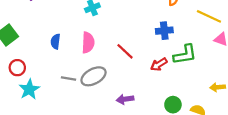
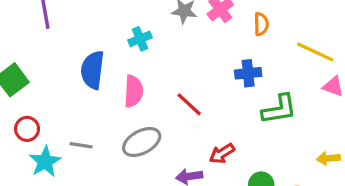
blue semicircle: (55, 41) -> (93, 70), moved, size x1.6
red arrow: (159, 64) -> (222, 153), moved
gray line: (68, 79) -> (81, 145), moved

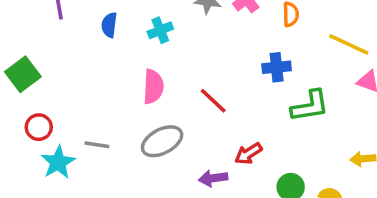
blue semicircle: (93, 70) -> (109, 25), moved, size x0.6

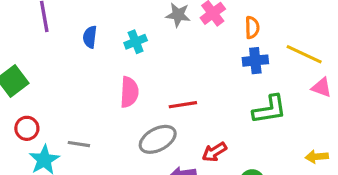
blue cross: (277, 67) -> (255, 61), moved
red line: (213, 101) -> (183, 105), turned -52
gray ellipse: (162, 141) -> (158, 139), moved

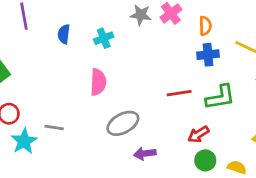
red line: (183, 105) -> (179, 93), moved
red arrow: (214, 152) -> (198, 134), moved

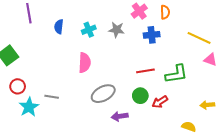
gray star: (141, 15) -> (117, 30), moved
orange semicircle: (205, 26) -> (165, 12), moved
blue cross: (208, 55) -> (152, 35), moved
green circle: (205, 160) -> (140, 96), moved

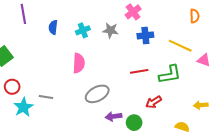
orange semicircle: (165, 12) -> (195, 16), moved
yellow line: (199, 38) -> (180, 46), moved
green circle: (140, 96) -> (134, 123), moved

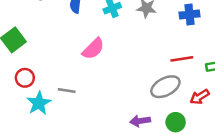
pink semicircle: (79, 63) -> (93, 49), moved, turned 42
gray ellipse: (97, 94) -> (165, 87), moved
purple arrow: (114, 116) -> (140, 121), moved

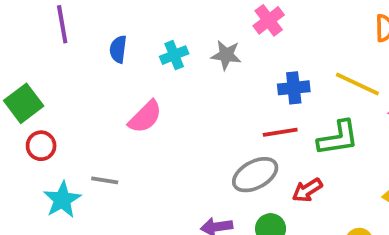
blue cross: (189, 14) -> (294, 88), moved
red circle: (25, 78) -> (41, 146), moved

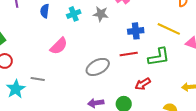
gray ellipse: (255, 175) -> (98, 67), moved

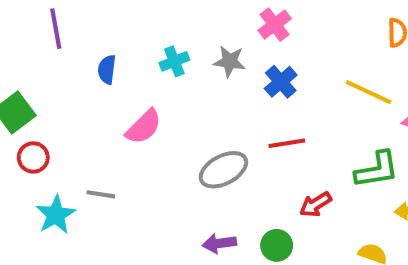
blue semicircle: (45, 11) -> (107, 70), moved
blue cross: (136, 31) -> (281, 82), moved, turned -35
green L-shape: (159, 57) -> (377, 170), moved

